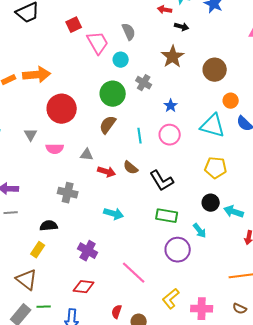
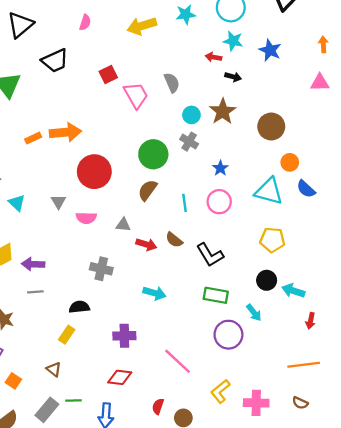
cyan circle: (121, 60) -> (191, 115), moved
purple cross: (88, 251) -> (124, 336), turned -30
brown triangle: (27, 280) -> (54, 369), size x0.6

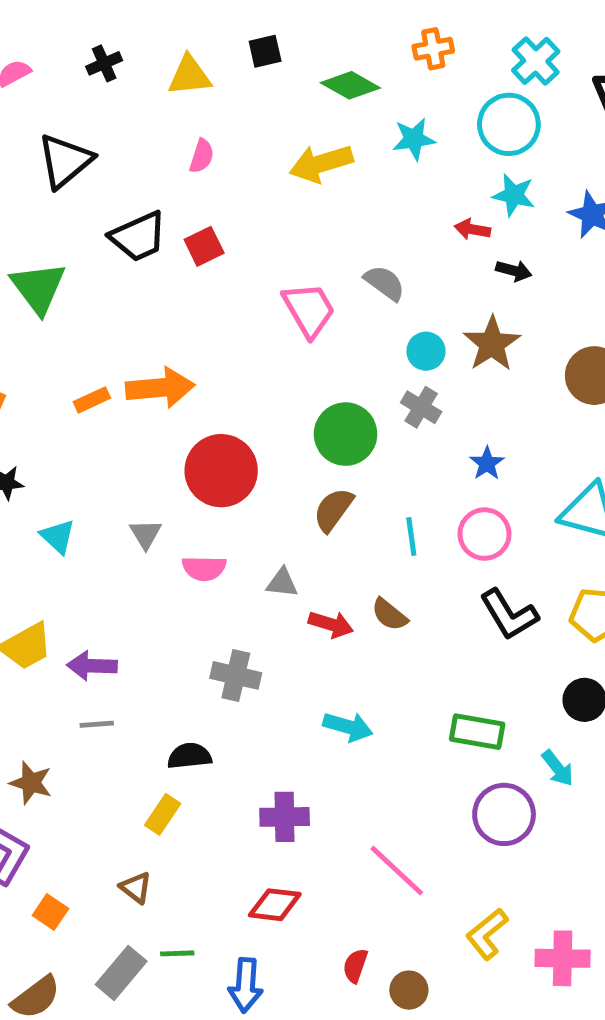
red square: (108, 74) -> (204, 246), moved
gray semicircle: (172, 83) -> (385, 283), turned -30
black L-shape: (210, 255) -> (509, 615), moved

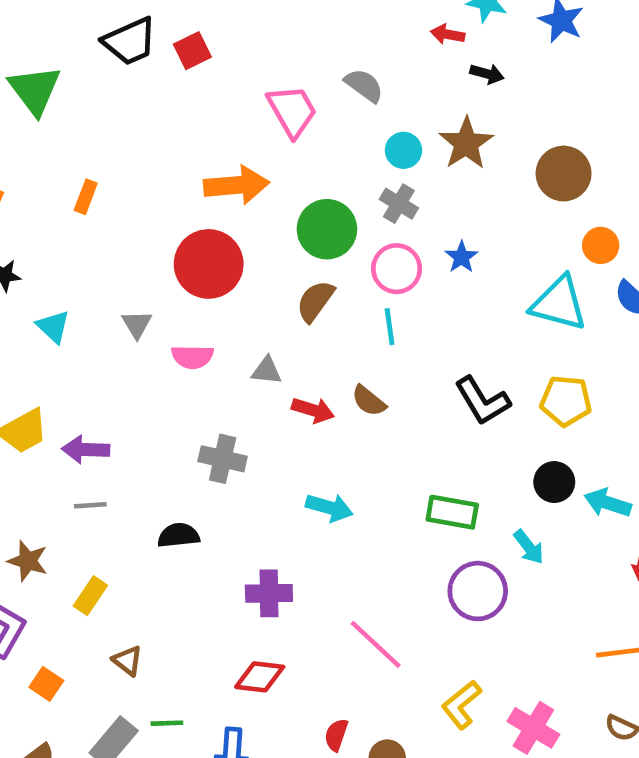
orange arrow: (160, 388) -> (236, 185), moved
orange rectangle: (92, 400) -> (86, 197), turned -44
pink circle: (485, 534) -> (397, 269), moved
yellow rectangle: (163, 814) -> (90, 596), moved
pink cross: (563, 958) -> (533, 728), turned 30

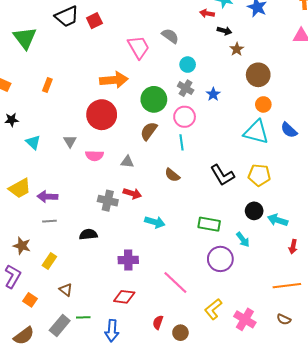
brown star: (466, 143) -> (237, 49), moved, size x0.6
orange circle: (601, 245) -> (263, 104), moved
blue star: (461, 257) -> (213, 94), moved
red arrow: (313, 410) -> (132, 193), moved

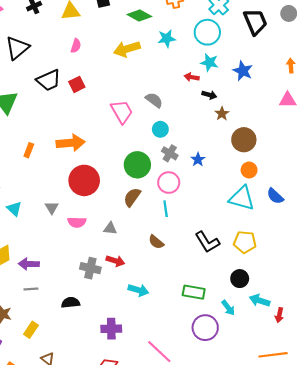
cyan circle: (188, 65) -> (160, 129), moved
orange arrow: (114, 80) -> (71, 143), moved
cyan arrow: (278, 220) -> (259, 300), moved

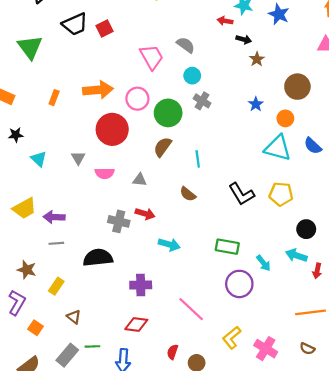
brown circle: (244, 140) -> (297, 87), moved
blue star: (198, 160) -> (256, 104), moved
pink circle: (169, 183) -> (137, 99), moved
black circle: (240, 279) -> (306, 229), moved
black semicircle: (71, 303) -> (98, 258), size x1.5

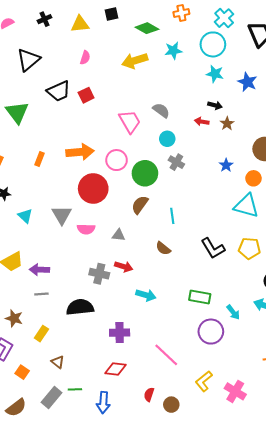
red arrow: (225, 21) -> (202, 122), moved
gray triangle: (78, 158) -> (62, 215), size x1.5

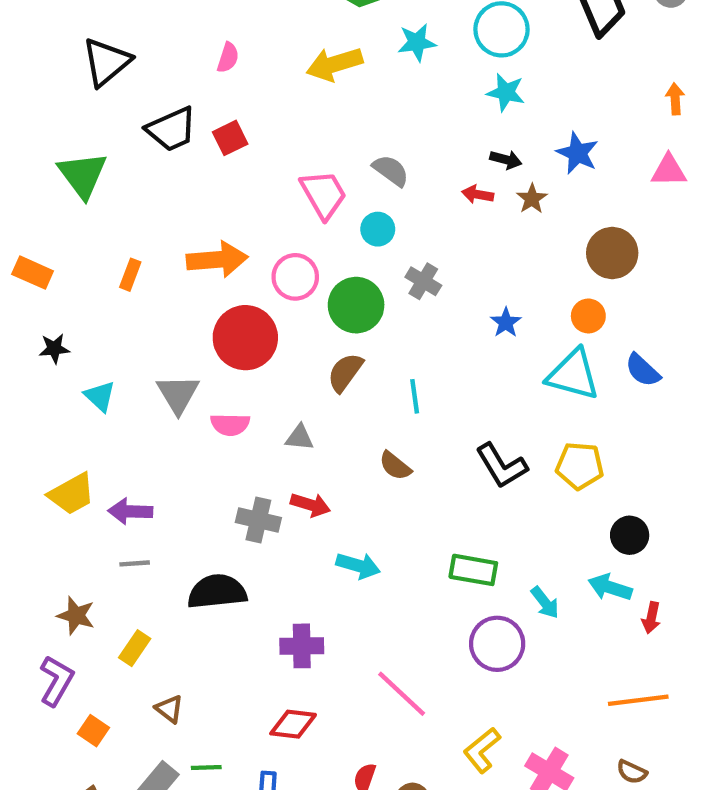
blue star: (247, 82) -> (577, 153), moved
cyan circle: (167, 139) -> (378, 229), moved
blue star: (226, 165) -> (506, 322), moved

